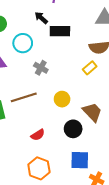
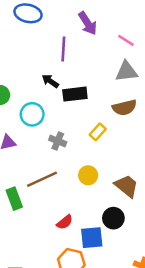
yellow rectangle: (90, 68) -> (98, 132), moved
black circle: (73, 129) -> (113, 218), moved
blue square: (80, 160) -> (92, 238), moved

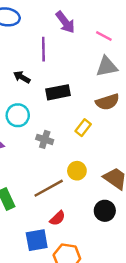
black arrow: (50, 81) -> (22, 77), moved
brown line: (42, 179) -> (49, 188), moved
blue square: (92, 238) -> (37, 240), moved

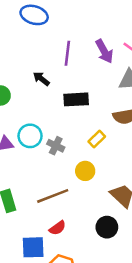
purple arrow: (65, 22) -> (104, 51), moved
cyan circle: (18, 115) -> (30, 136), moved
yellow circle: (77, 171) -> (85, 171), moved

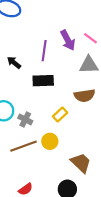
purple line: (67, 53) -> (44, 51), moved
brown line: (53, 196) -> (24, 146), moved

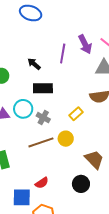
black rectangle: (43, 81) -> (43, 88), moved

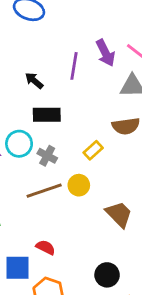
red semicircle: (42, 183) -> (46, 247), turned -120
black circle: (81, 184) -> (107, 275), moved

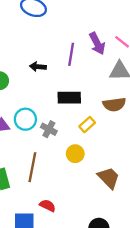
black arrow: (34, 81) -> (38, 67), turned -35
black rectangle: (47, 115) -> (69, 98), moved
brown line: (44, 191) -> (32, 167), moved, turned -60

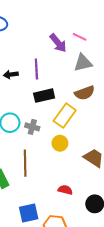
purple line: (71, 54) -> (36, 69), moved
yellow rectangle: (87, 125) -> (65, 116), size x1.6
red semicircle: (48, 206) -> (65, 190), moved

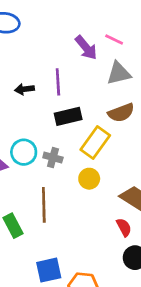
red semicircle: (65, 190) -> (124, 227), moved, turned 48

